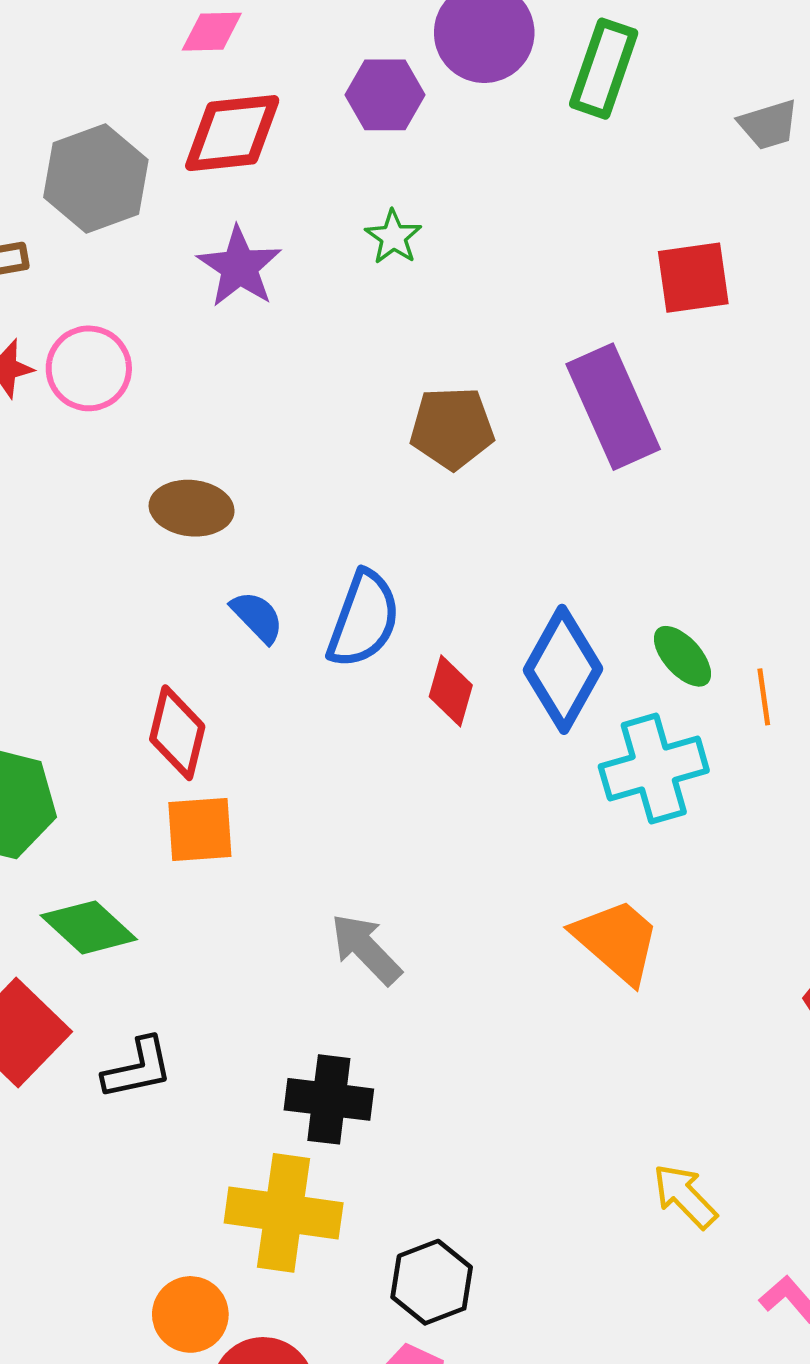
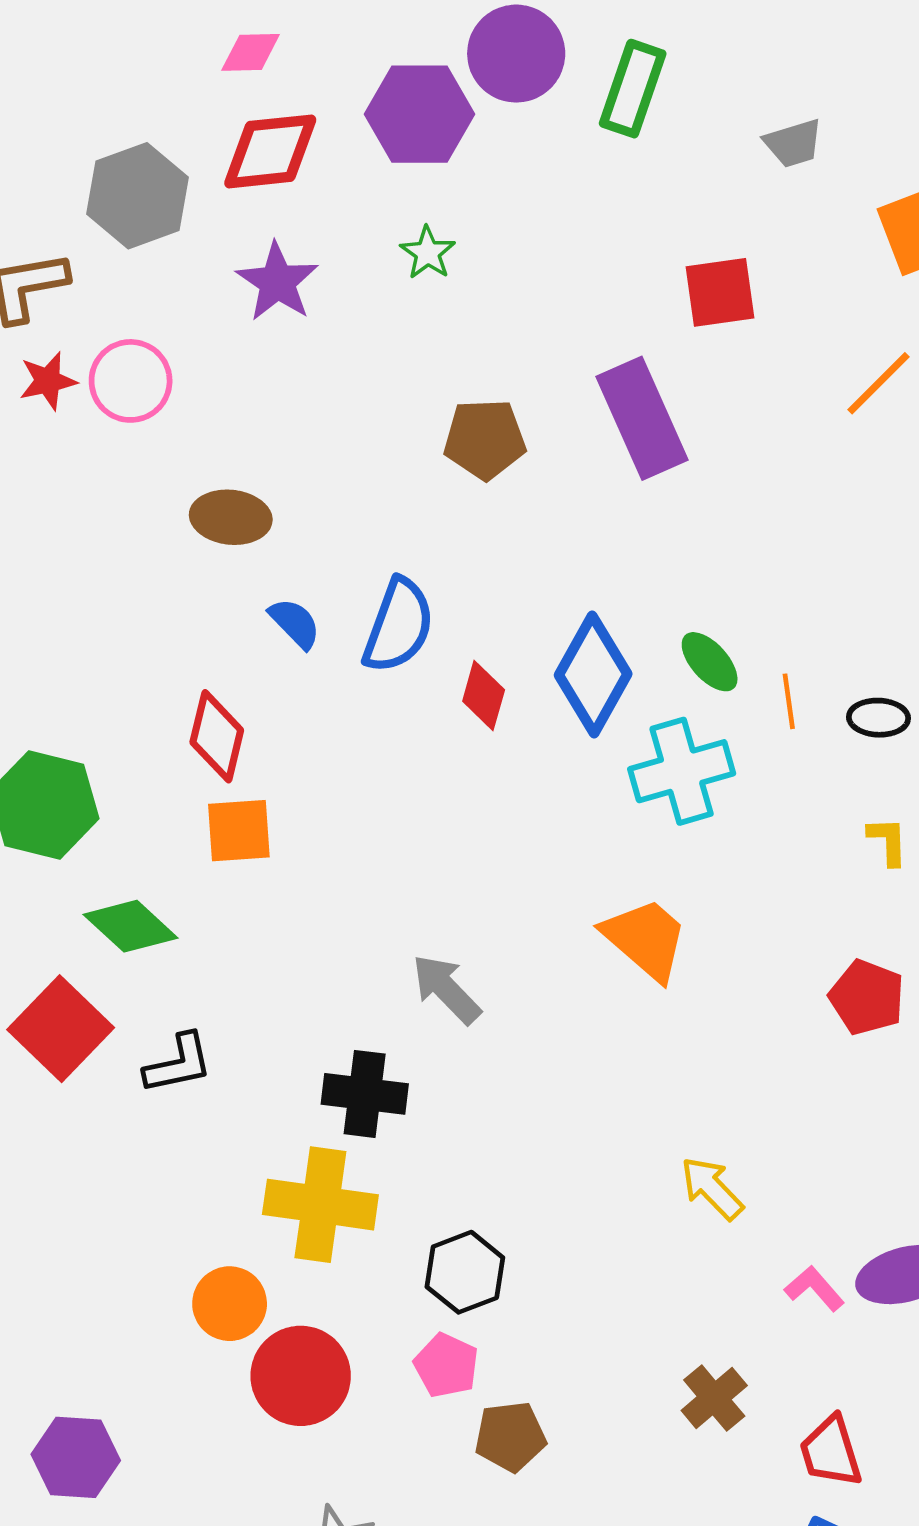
purple hexagon: (385, 95) -> (419, 114), size x1.4
gray arrow: (366, 949) -> (446, 989), moved

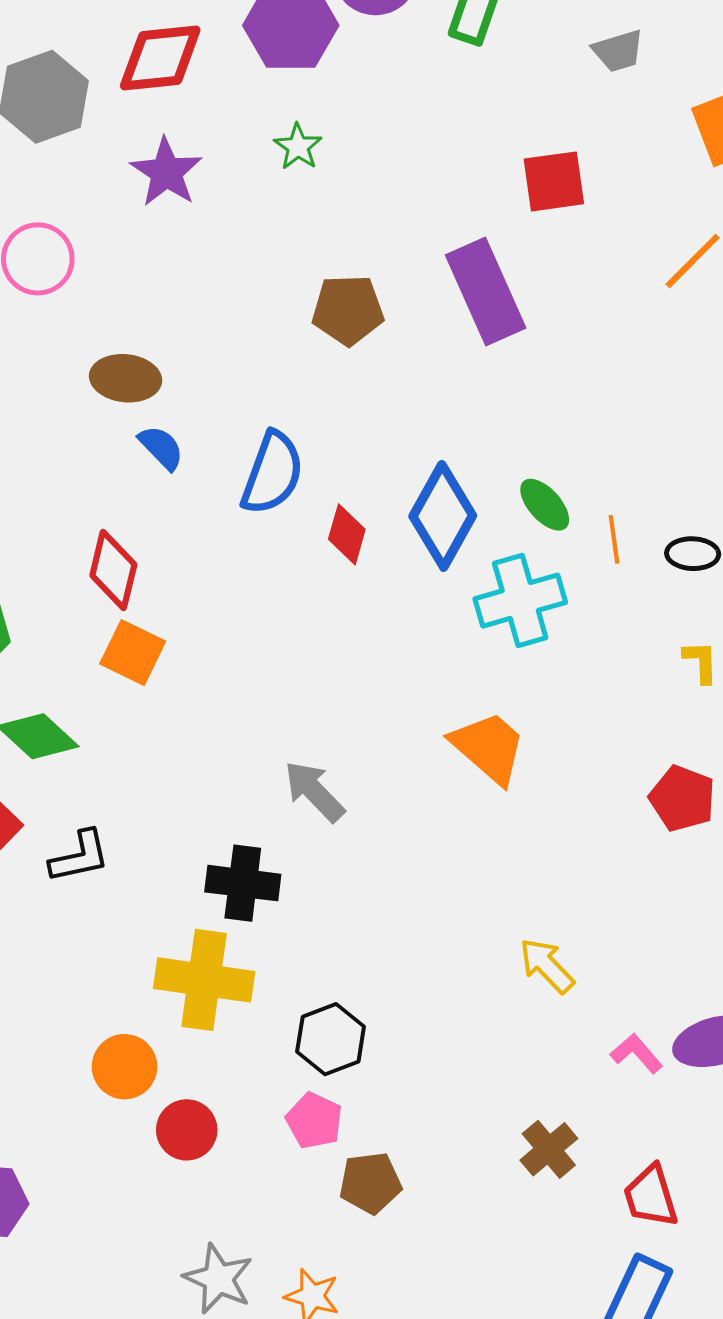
blue semicircle: (295, 623) -> (161, 448), moved
orange square: (239, 831) -> (133, 653), turned 30
red circle: (301, 1376) -> (187, 1130), size x0.7

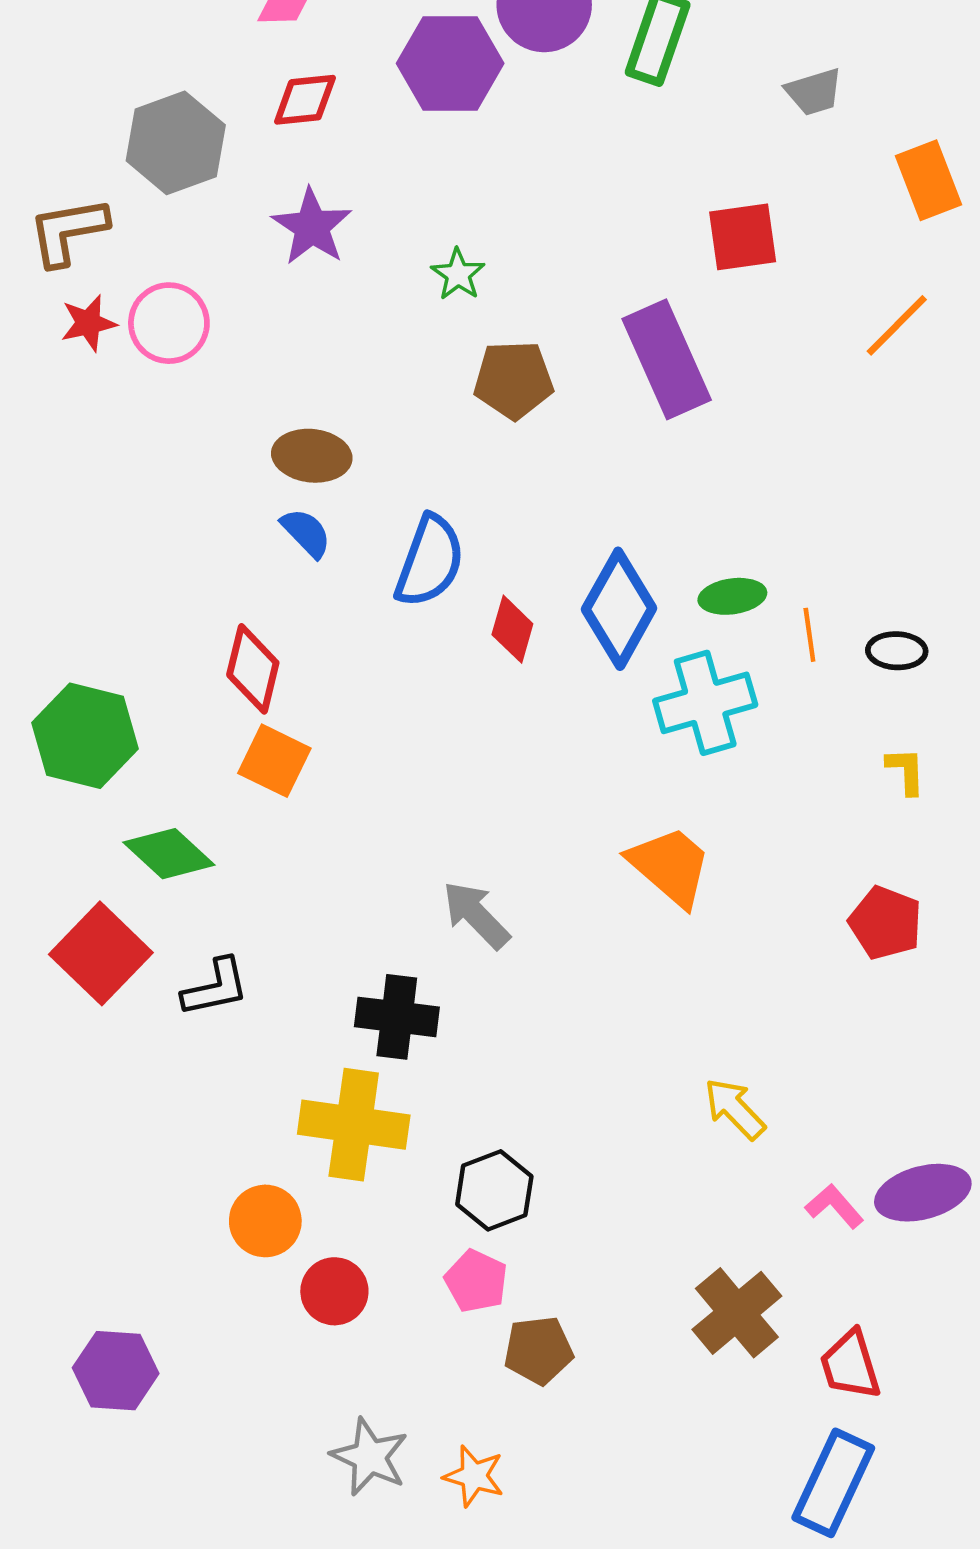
red diamond: (160, 58) -> (305, 100), size x0.7
green star: (298, 147) -> (458, 274), moved
brown ellipse: (126, 378) -> (312, 456), moved
green ellipse: (545, 505) -> (732, 596), turned -56
brown cross: (549, 1149) -> (737, 1313), size x1.4

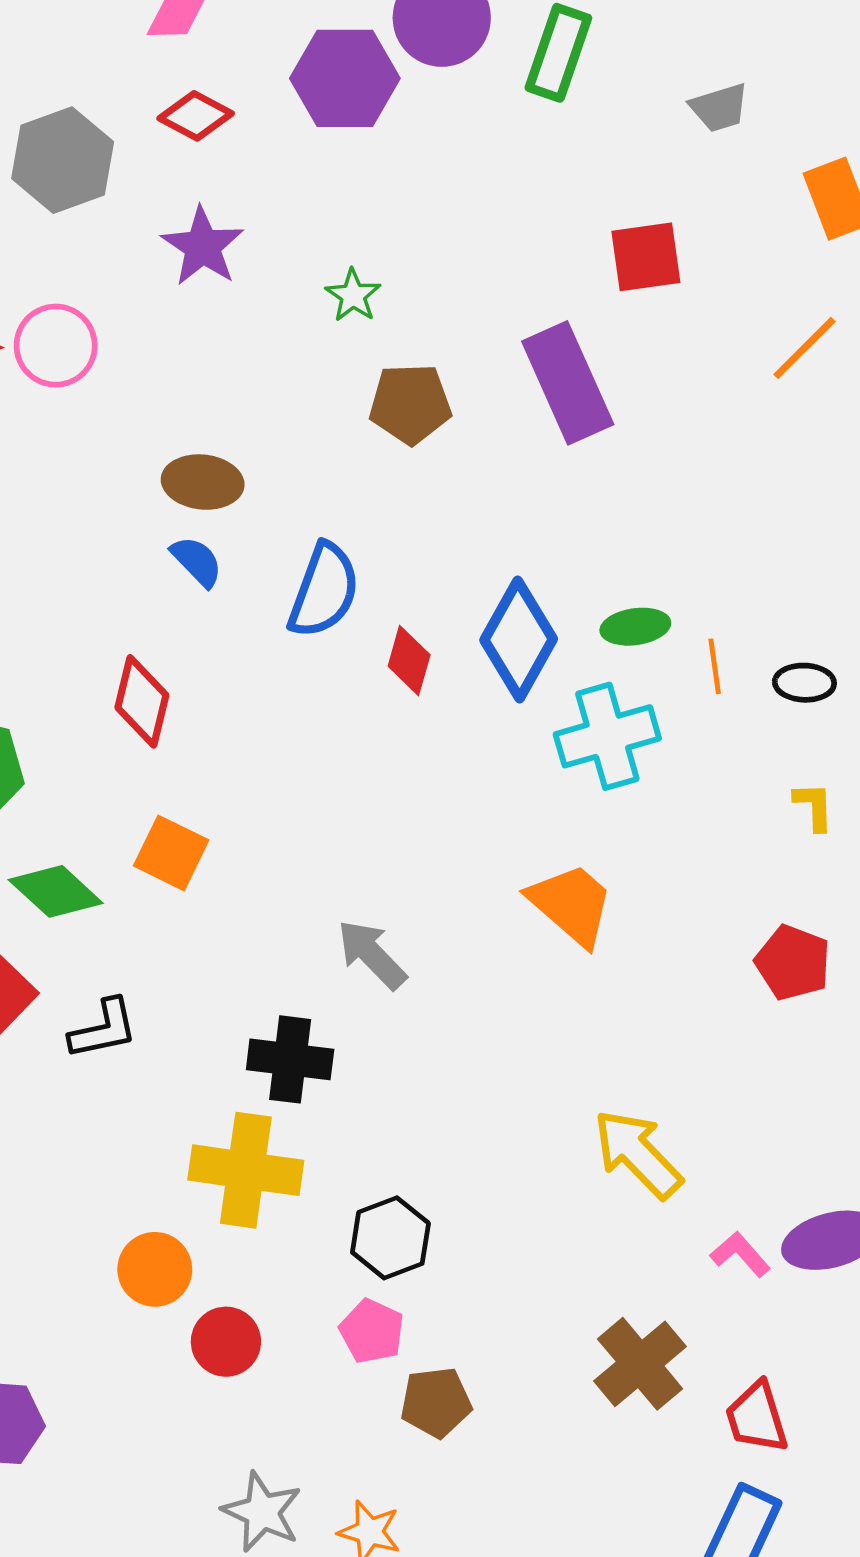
red diamond: (305, 100) -> (196, 116), turned 34
orange square: (274, 761) -> (171, 853), moved
yellow arrow: (735, 1109) -> (638, 1154), size x1.4

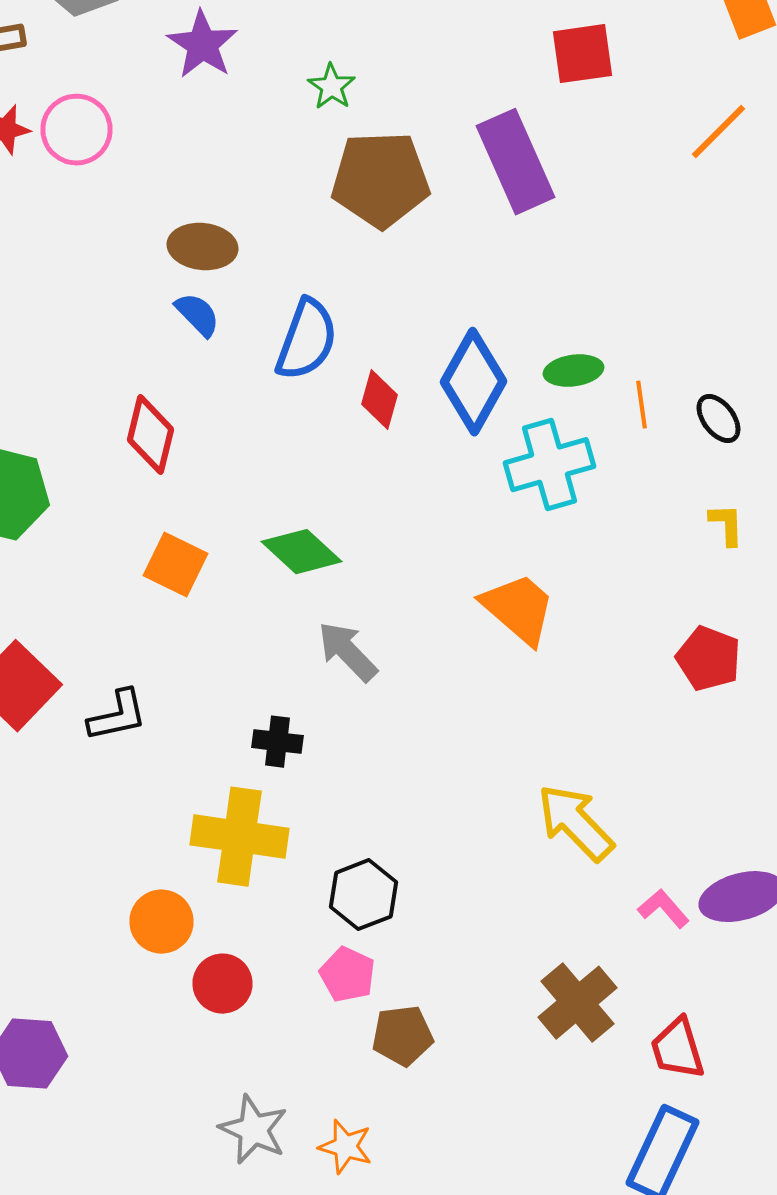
brown pentagon: (410, 404) -> (380, 180), size x1.4
black ellipse: (804, 683) -> (718, 419), turned 51
green diamond: (56, 891) -> (302, 552), moved
black cross: (290, 1059) -> (278, 742), size x0.7

